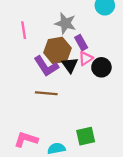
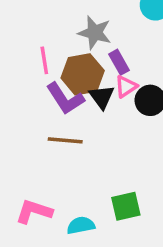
pink line: (24, 30) -> (44, 60), moved

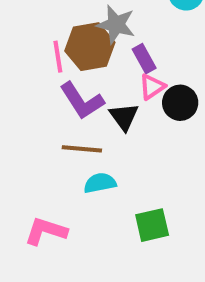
brown hexagon: (83, 74) -> (90, 47), moved
black triangle: (102, 97) -> (124, 117), moved
cyan semicircle: (81, 225) -> (100, 183), moved

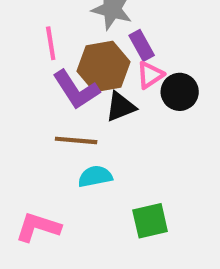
brown hexagon: (90, 47) -> (104, 66), moved
black triangle: (124, 117) -> (120, 107), turned 44

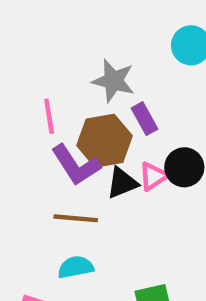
pink triangle: (150, 75) -> (153, 176), moved
cyan semicircle: (95, 176) -> (76, 267), moved

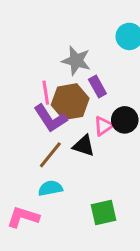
pink line: (49, 116) -> (46, 93), moved
black triangle: (122, 183) -> (84, 146), moved, turned 40
brown line: (76, 218) -> (50, 155), turned -56

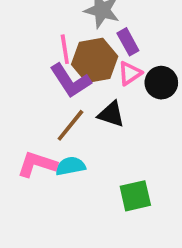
pink triangle: (103, 126) -> (130, 73), moved
pink L-shape: (23, 217) -> (37, 164), moved

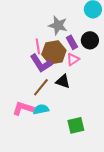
black circle: (161, 83) -> (90, 40), moved

